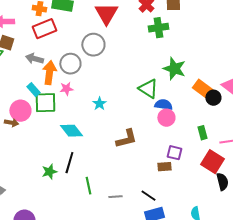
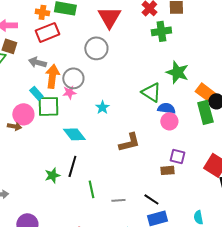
gray circle: (70, 64) -> (73, 78), moved
green rectangle: (202, 133) -> (205, 112), moved, size x1.6

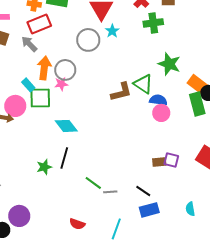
gray arrow: (37, 62) -> (29, 44), moved, turned 30
cyan star: (102, 107) -> (112, 31), moved
brown L-shape: (129, 142) -> (121, 92), moved
purple square: (177, 156) -> (171, 160), moved
green line: (91, 189) -> (93, 183), moved, turned -42

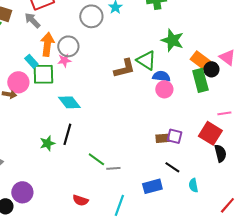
black line: (143, 191) -> (172, 167), moved

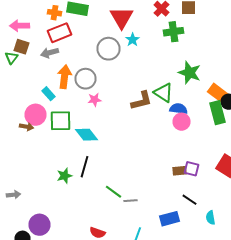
gray arrow: (32, 20) -> (50, 53), turned -60
pink star: (64, 60) -> (94, 100), moved
green square: (43, 74) -> (60, 121), moved

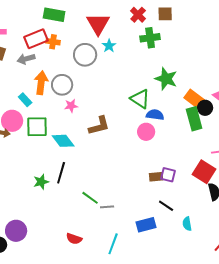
orange cross: (54, 13) -> (53, 42), moved
brown L-shape: (142, 101) -> (99, 126), moved
pink circle: (182, 122) -> (146, 132), moved

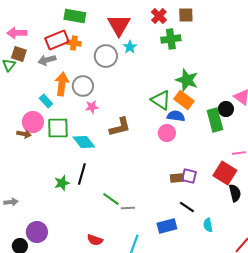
orange rectangle: (194, 99) -> (184, 100), moved

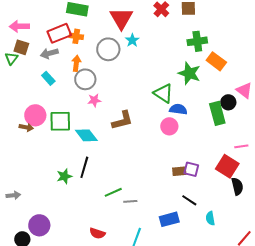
green cross: (171, 39) -> (197, 41), moved
orange arrow: (62, 84) -> (76, 63), moved, size x0.7
orange rectangle: (184, 100) -> (216, 61), moved
cyan rectangle: (46, 101) -> (48, 78), moved
green line: (111, 199) -> (113, 192), turned -60

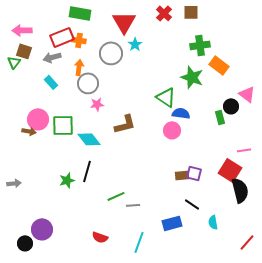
green rectangle: (217, 113) -> (220, 117), size x0.6
black semicircle: (237, 186) -> (240, 190), size x1.4
gray arrow: (13, 195) -> (14, 183), moved

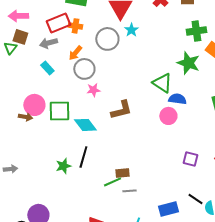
orange arrow: (79, 67) -> (75, 53), turned -147
brown rectangle: (182, 175) -> (122, 173), moved
black line: (192, 204) -> (195, 199), moved

